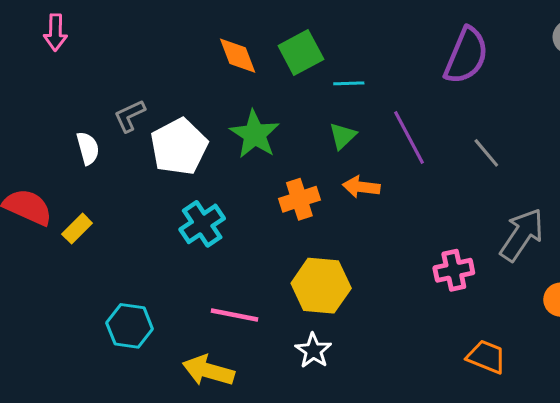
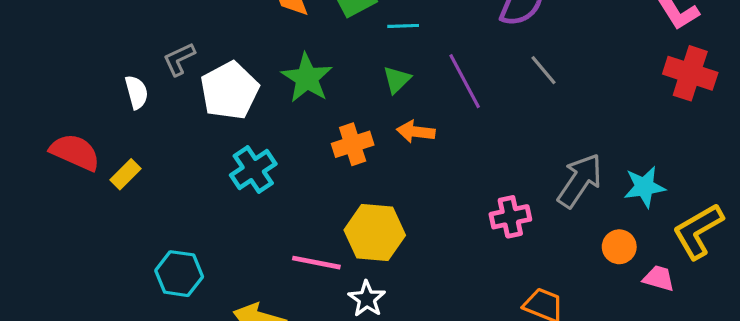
gray line: (486, 153) -> (543, 70), moved
pink line: (235, 315) -> (316, 263), moved

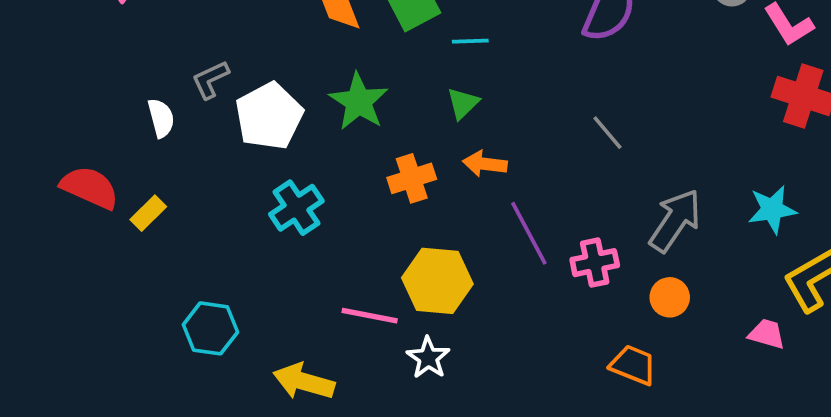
gray line: (543, 70) -> (608, 133), moved
purple line: (465, 81) -> (529, 233), moved
cyan star: (644, 187) -> (772, 209), moved
orange circle: (619, 247) -> (670, 297), moved

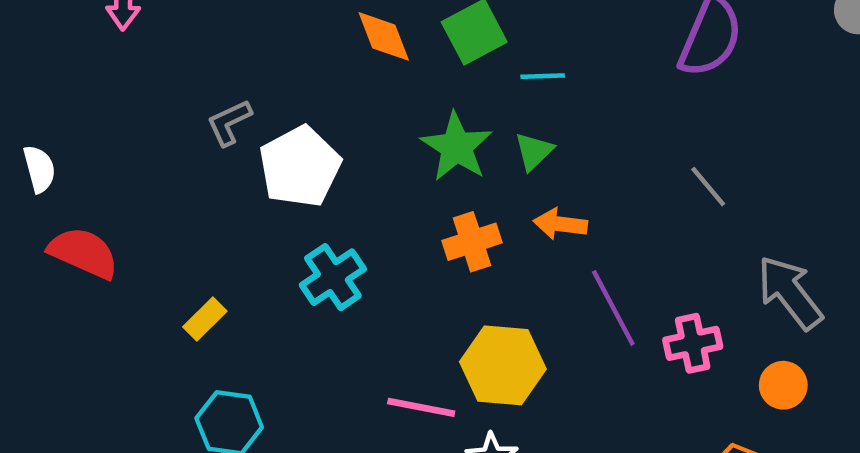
green star: (359, 102) -> (457, 147), moved
white semicircle: (161, 118) -> (39, 169), moved
yellow rectangle: (148, 213) -> (205, 319), moved
gray arrow: (675, 220) -> (790, 293), turned -72

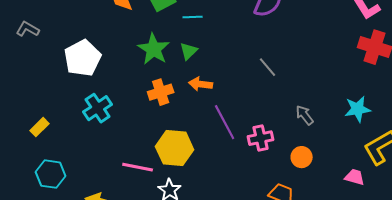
gray L-shape: (229, 123) -> (28, 29), moved, turned 55
gray arrow: (790, 293) -> (305, 115), size x0.6

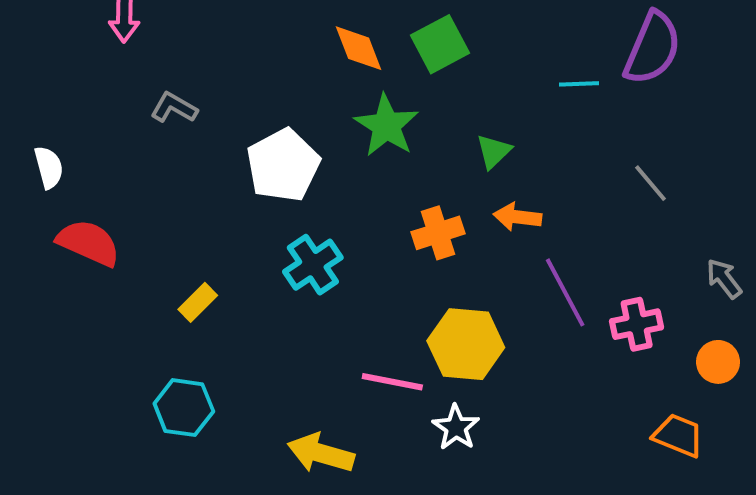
cyan line: (193, 17) -> (579, 84), moved
green star: (154, 49) -> (386, 126), moved
cyan hexagon: (51, 174) -> (184, 408), moved

